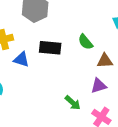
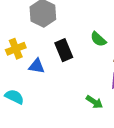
black rectangle: (50, 48) -> (64, 50), turned 70

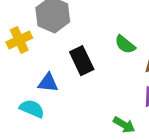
yellow cross: (16, 49) -> (19, 40), moved
cyan semicircle: (14, 97) -> (32, 109), moved

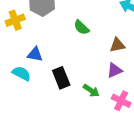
green semicircle: (125, 44) -> (81, 27), moved
black rectangle: (82, 61) -> (61, 78), moved

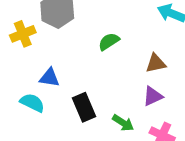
green semicircle: (81, 27) -> (109, 42), turned 105

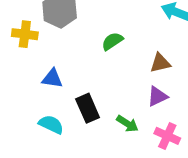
yellow cross: (23, 34) -> (25, 34), turned 30
cyan semicircle: (32, 103) -> (51, 124), moved

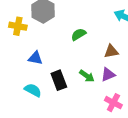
green arrow: (127, 124) -> (87, 76), moved

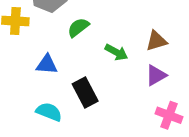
green semicircle: (79, 34) -> (78, 27), moved
green arrow: (87, 76) -> (116, 52), moved

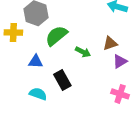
green semicircle: (78, 27) -> (56, 36), size x1.5
purple triangle: (156, 75) -> (120, 61), moved

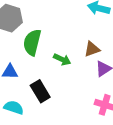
green semicircle: (56, 36) -> (32, 42), turned -35

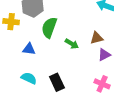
black rectangle: (40, 91) -> (57, 82), moved

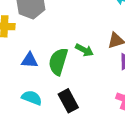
green semicircle: (49, 27) -> (58, 62), moved

